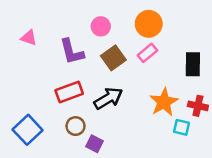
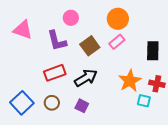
pink circle: (101, 26) -> (71, 18), moved
pink triangle: (29, 38) -> (23, 30), size x1.5
brown circle: (76, 126) -> (52, 103), moved
purple square: (94, 144) -> (82, 106), moved

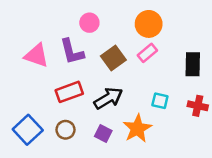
pink triangle: (23, 30) -> (37, 55), moved
orange star: (130, 81) -> (137, 128), moved
cyan square: (144, 101) -> (160, 101), moved

